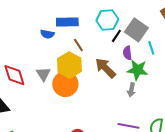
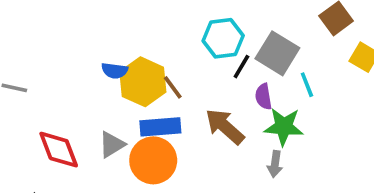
blue rectangle: (67, 22) -> (160, 127), moved
yellow hexagon: (69, 65) -> (143, 82), moved
gray triangle: (43, 74) -> (112, 144), turned 35

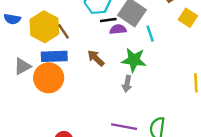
black line: (241, 67) -> (108, 20), turned 49
blue semicircle: (115, 71) -> (12, 19), moved
purple semicircle: (263, 97) -> (118, 29), moved, turned 91
brown arrow: (225, 127) -> (96, 58), size x0.7

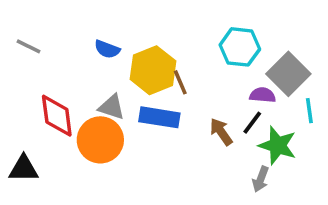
black line: (108, 20) -> (252, 123), moved, turned -56
gray triangle: (22, 66) -> (112, 107), moved, turned 36
orange circle: (49, 78) -> (100, 140), moved

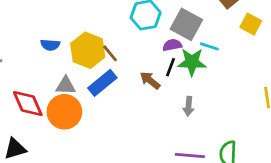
cyan line: (309, 111) -> (209, 46), turned -48
blue rectangle: (159, 117) -> (102, 83), turned -32
green star: (278, 145) -> (192, 62), moved

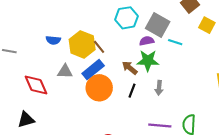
green star: (192, 62) -> (148, 61), moved
black line: (171, 67) -> (132, 91), moved
orange circle: (64, 112) -> (99, 88), moved

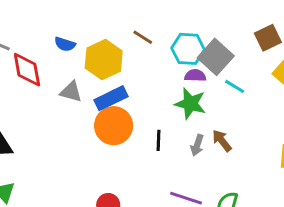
cyan hexagon: (126, 18) -> (188, 49), moved
brown line: (99, 47) -> (143, 37), moved, turned -32
brown arrow: (130, 68) -> (222, 141), moved
red diamond: (36, 85) -> (27, 70), moved
black line: (132, 91) -> (159, 140), turned -32

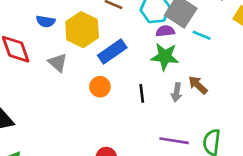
gray triangle: (71, 92) -> (58, 63), turned 35
blue rectangle: (111, 98) -> (112, 51), moved
orange circle: (114, 126) -> (100, 87), size x0.6

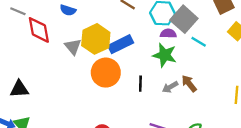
yellow hexagon: (82, 30) -> (96, 39), moved
orange circle: (100, 87) -> (106, 73), size x1.6
gray arrow: (177, 92) -> (170, 87), turned 42

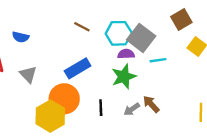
yellow hexagon: (96, 39) -> (50, 116), moved
cyan line: (199, 42) -> (158, 60), turned -35
green star: (165, 55) -> (124, 77), turned -30

